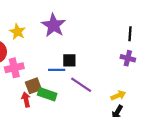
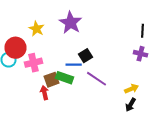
black square: (69, 60) -> (86, 56), turned -32
green rectangle: (47, 94) -> (64, 78), moved

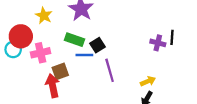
black line: (142, 31) -> (172, 37), moved
green rectangle: (64, 78) -> (75, 40), moved
purple line: (96, 79) -> (110, 70), turned 40
red arrow: (44, 93) -> (53, 86), size x1.5

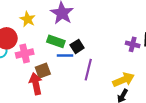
purple line: (110, 70) -> (88, 70), turned 30
yellow arrow: (148, 81) -> (124, 80), size x1.5

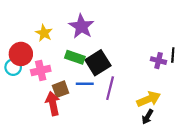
black square: (77, 46) -> (98, 63), size x1.6
blue line: (65, 55) -> (85, 84), moved

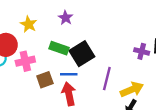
purple star: (81, 26) -> (66, 18), size x0.6
purple line: (110, 88) -> (107, 79), moved
red arrow: (53, 104) -> (69, 94), moved

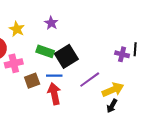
purple line: (107, 79) -> (90, 80), turned 40

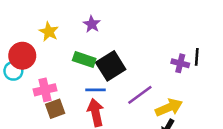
pink cross: (14, 63) -> (45, 90), moved
brown square: (32, 81) -> (55, 109), moved

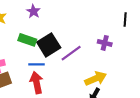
black line: (197, 57) -> (125, 20), moved
purple line: (140, 95) -> (71, 53), moved

